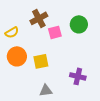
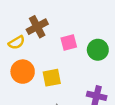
brown cross: (39, 18) -> (37, 27), moved
green circle: (79, 24) -> (98, 50), moved

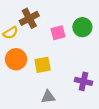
green circle: (98, 50) -> (82, 27), moved

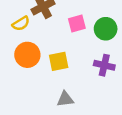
green circle: (82, 27) -> (106, 29), moved
purple cross: (83, 81) -> (104, 65), moved

